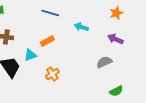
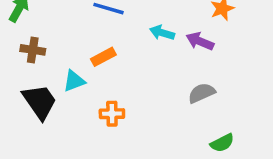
purple arrow: (115, 39) -> (200, 41), moved
orange cross: (52, 74) -> (112, 114), turned 32

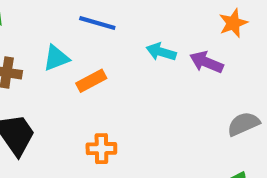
cyan triangle: (74, 81) -> (56, 58), moved
gray semicircle: (202, 93) -> (243, 124), moved

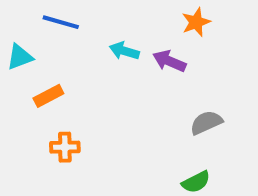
orange rectangle: (91, 81) -> (48, 96), moved

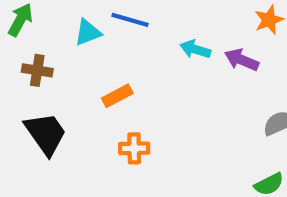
cyan triangle: (20, 57) -> (88, 32), moved

